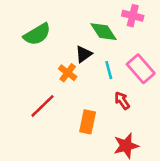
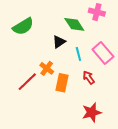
orange cross: (68, 73) -> (47, 68), moved
orange rectangle: (88, 122) -> (62, 83), moved

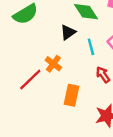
orange rectangle: (62, 83) -> (72, 95), moved

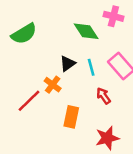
black triangle: (68, 32) -> (67, 64), moved

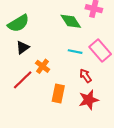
black triangle: (67, 64) -> (23, 47), moved
cyan line: (91, 67) -> (75, 52), turned -64
red star: (107, 138) -> (89, 100), moved

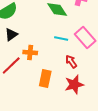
orange cross: (43, 66) -> (30, 53), turned -32

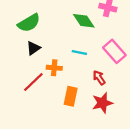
cyan line: (61, 39) -> (79, 52), moved

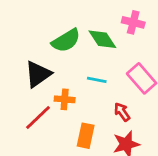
green semicircle: (29, 23) -> (66, 41), moved
black triangle: (33, 48) -> (38, 74), size x1.5

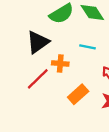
orange rectangle: (86, 136) -> (78, 94), turned 36

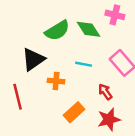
red line: (38, 79) -> (18, 97), moved, turned -60

